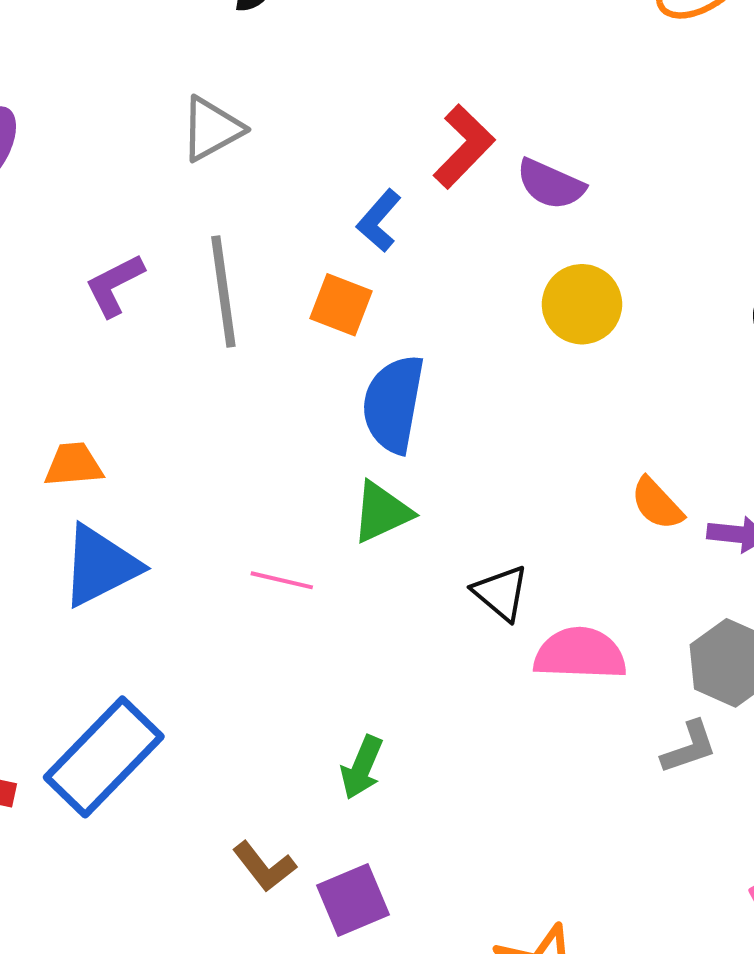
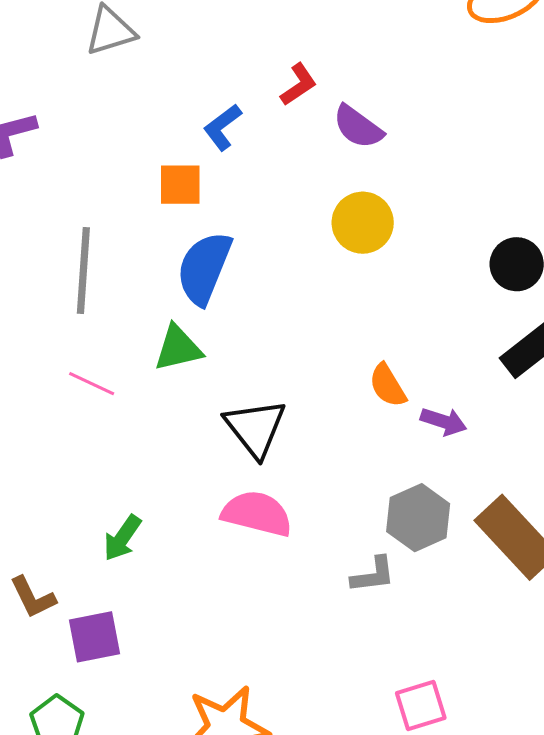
red L-shape: (464, 146) -> (298, 85), size x0.7
gray line: (223, 292) -> (83, 271), moved
orange square: (341, 305) -> (180, 185), turned -33
black triangle: (501, 593) -> (255, 428), size x1.4
pink semicircle: (580, 654) -> (257, 514), moved

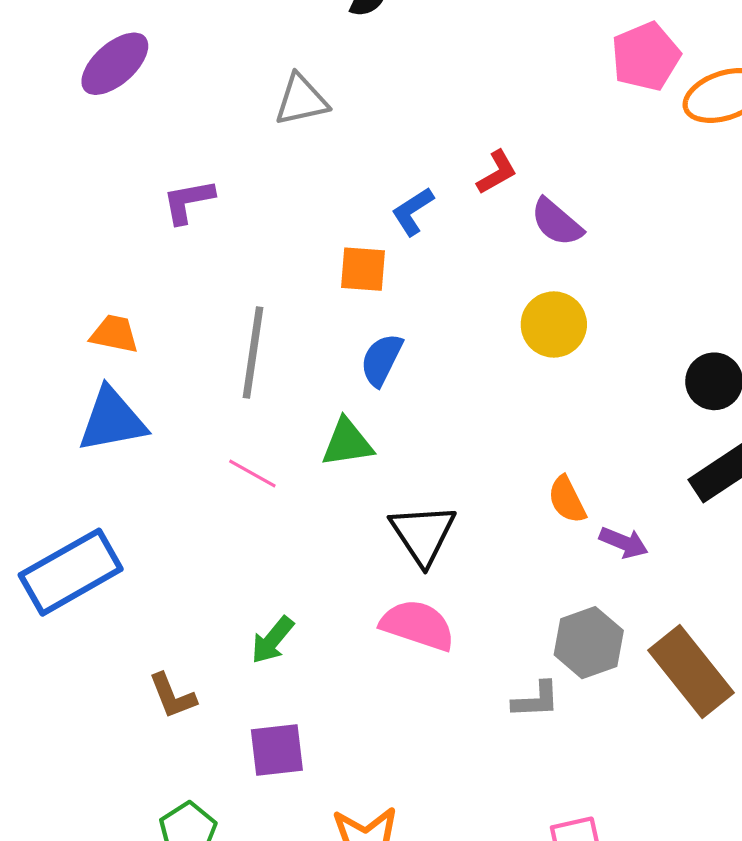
blue semicircle: (204, 268) -> (381, 360), size x0.7
purple square: (95, 637) -> (277, 750), moved

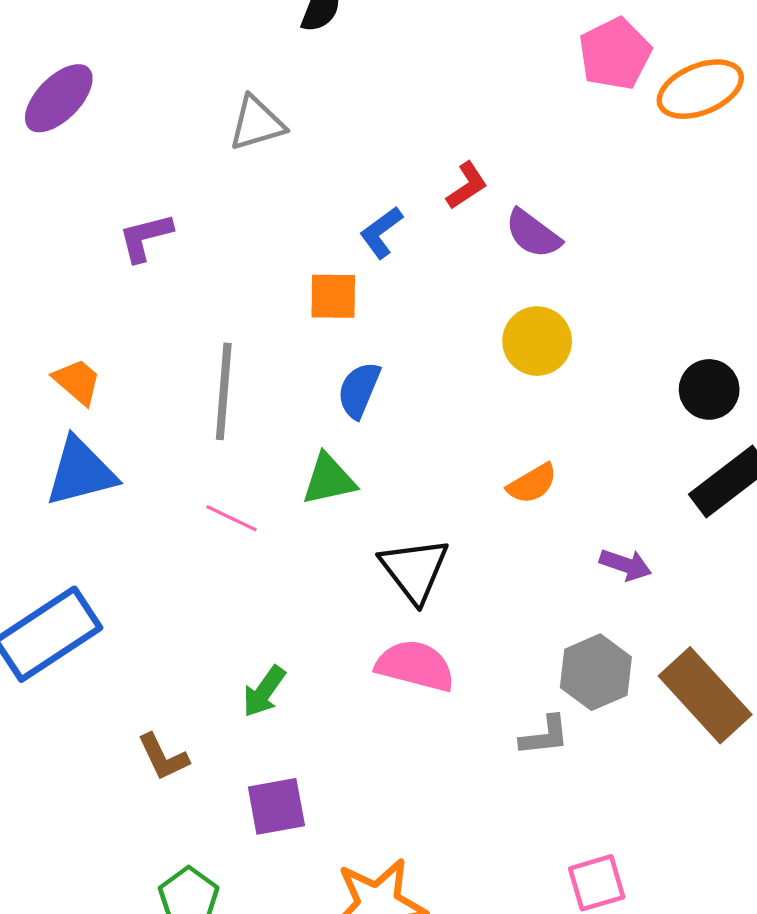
orange trapezoid: (114, 334) -> (77, 382), turned 33
orange semicircle: (567, 500) -> (532, 484), moved, turned -90

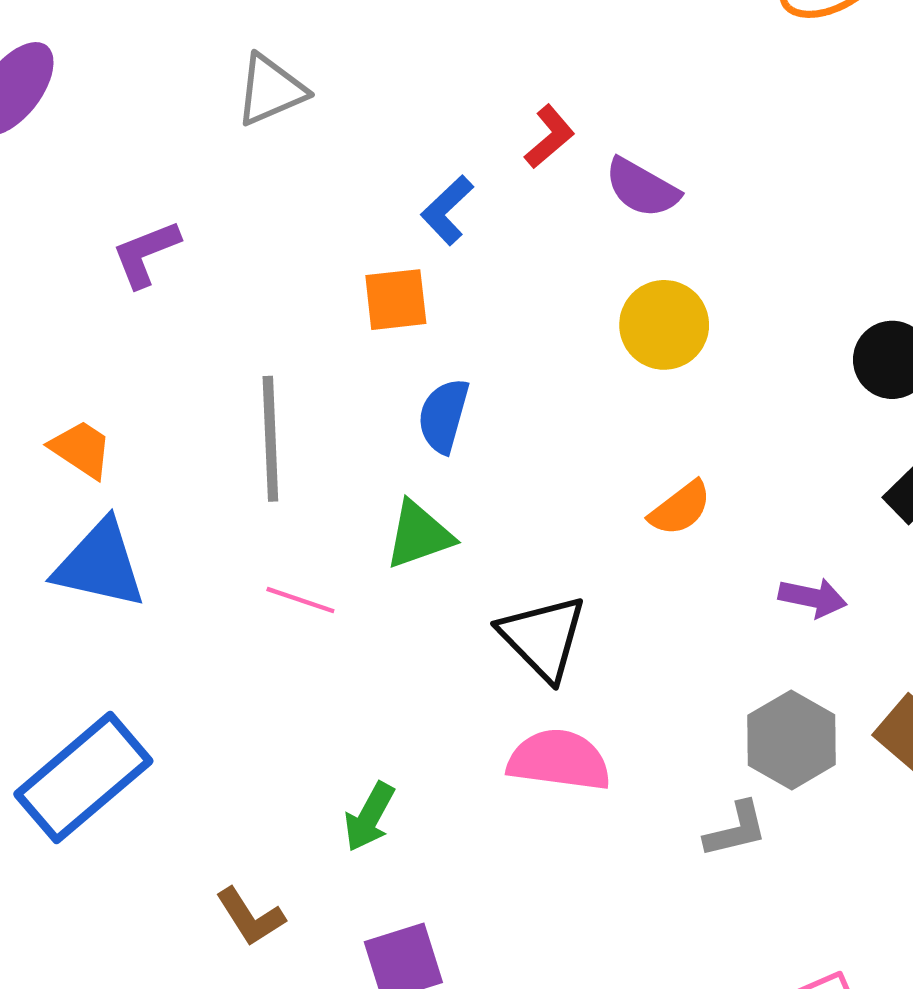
blue triangle: (81, 472) -> (100, 564), turned 34

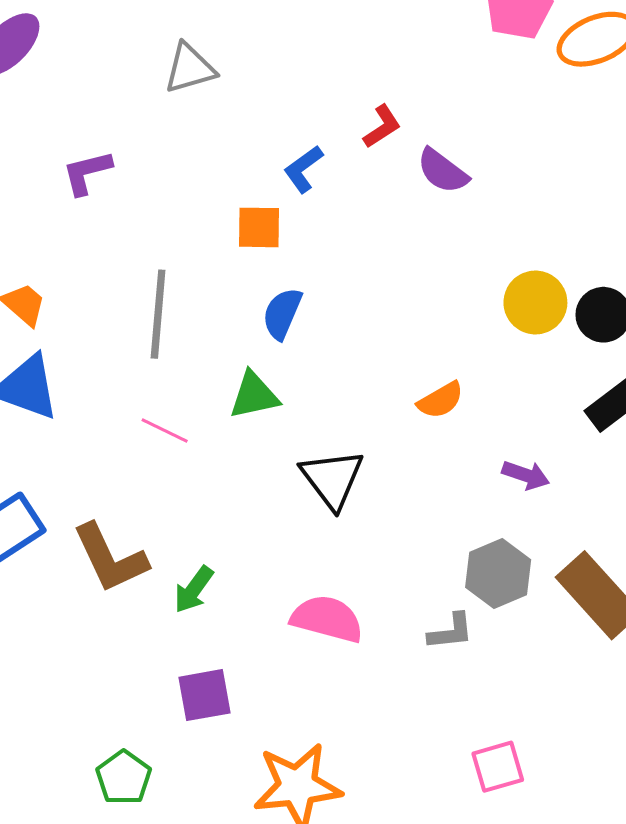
yellow circle: (664, 325) -> (535, 302), moved
pink semicircle: (559, 760) -> (327, 619), moved
brown L-shape: (250, 917) -> (110, 558), moved, size x1.6

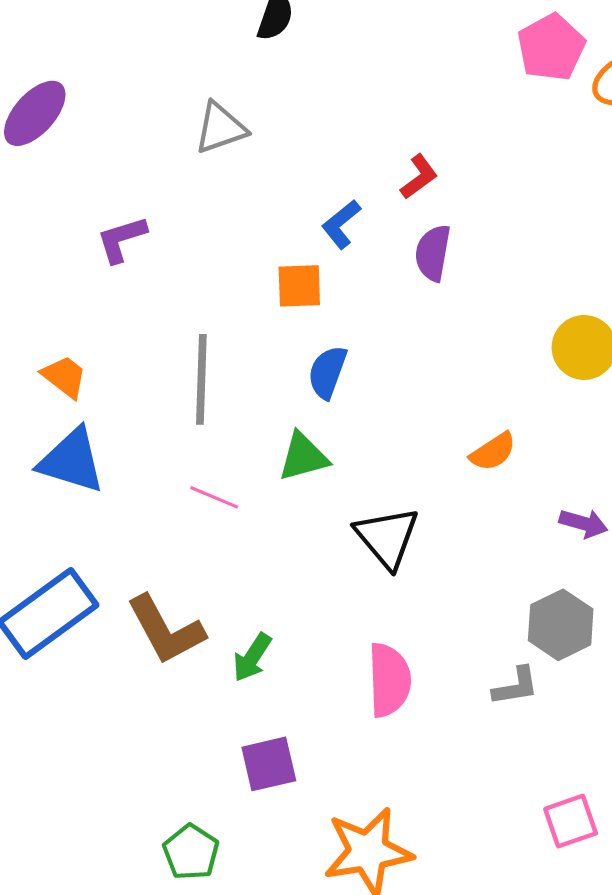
purple semicircle: (443, 171) -> (433, 253), moved, turned 66
pink semicircle: (327, 619) -> (389, 680), turned 76

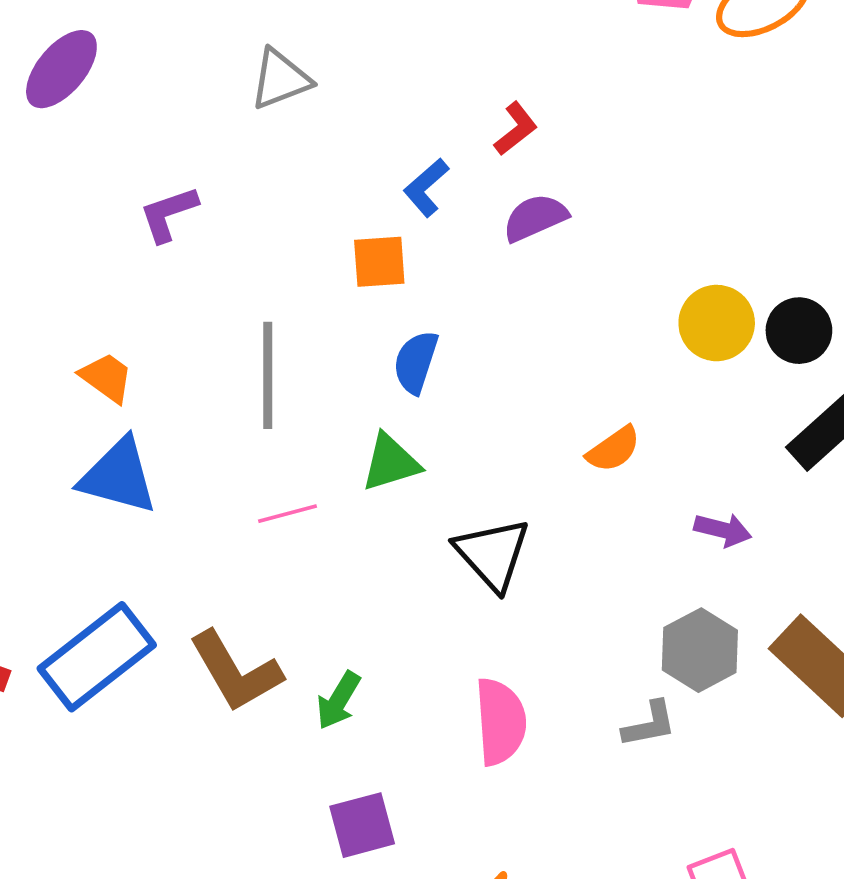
purple semicircle: (433, 253) -> (535, 218), turned 58
pink line: (214, 497) -> (288, 514), turned -36

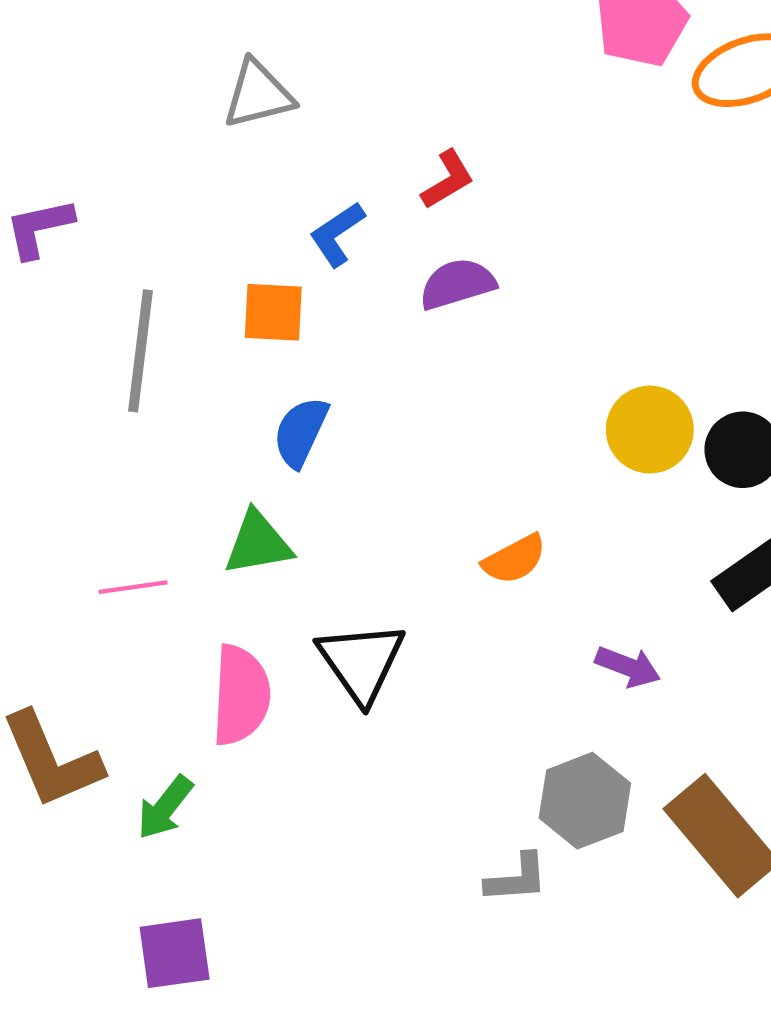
gray triangle: (280, 79) -> (258, 94), moved
gray line: (268, 375) -> (141, 351), moved
pink semicircle: (500, 722) -> (241, 695), moved

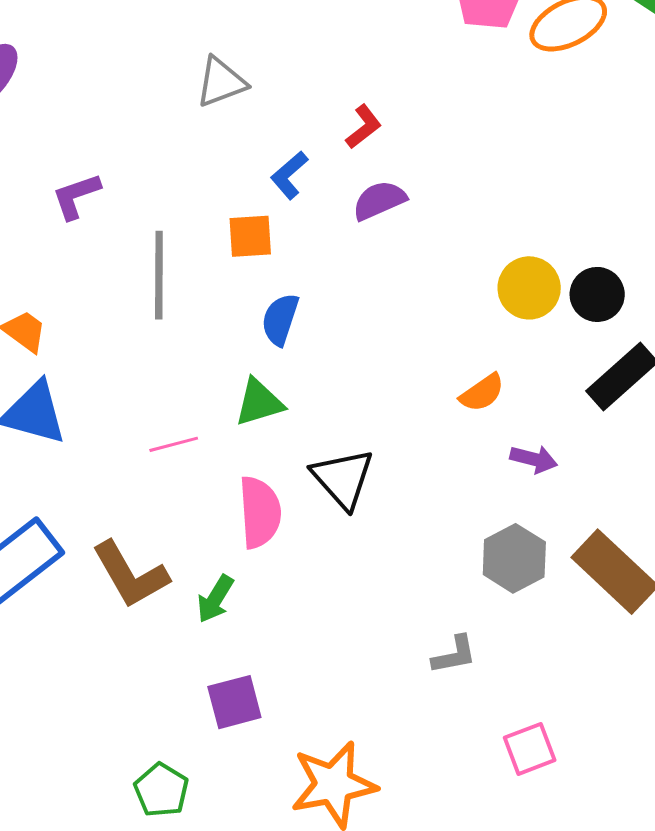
orange semicircle: (514, 559) -> (482, 393), moved
gray L-shape: (517, 878) -> (454, 655), moved

